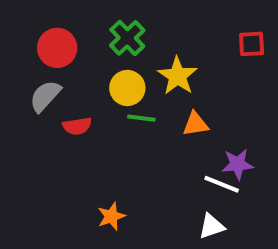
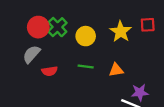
green cross: (127, 38) -> (57, 27), moved
yellow star: (177, 76) -> (121, 32), moved
yellow circle: (127, 88) -> (86, 36), moved

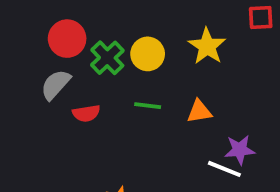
red square: (148, 25) -> (261, 17), moved
green cross: (57, 27) -> (107, 58), moved

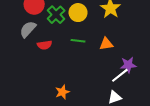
white line: (224, 169) -> (120, 75), turned -60

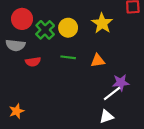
gray semicircle: (28, 29) -> (15, 45), turned -126
orange star: (62, 92) -> (17, 111), moved

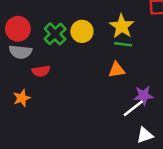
red circle: (22, 19) -> (18, 29), moved
green line: (68, 57) -> (123, 44), moved
orange star: (17, 111) -> (22, 98), moved
white triangle: (107, 117) -> (145, 135), moved

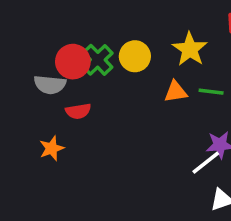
red circle: (18, 29) -> (73, 62), moved
green line: (123, 44) -> (211, 92), moved
orange triangle: (117, 70) -> (176, 92), moved

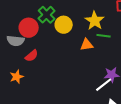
green cross: (98, 60) -> (47, 15), moved
green line: (211, 92) -> (104, 36), moved
red semicircle: (78, 111) -> (32, 56), turned -32

